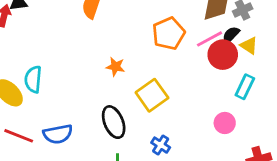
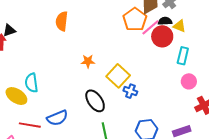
orange pentagon: (169, 33) -> (135, 19), moved
black semicircle: (231, 35) -> (165, 21), turned 56
pink circle: (225, 123) -> (189, 81), moved
blue cross: (161, 145) -> (130, 91), moved

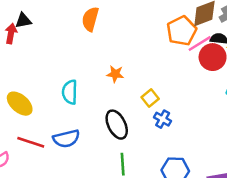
yellow square: (118, 76) -> (150, 98), size x0.6
cyan semicircle: (31, 83) -> (70, 92), moved

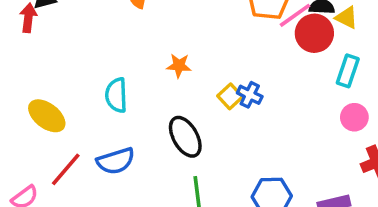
blue cross: (163, 119) -> (250, 95), moved
red line: (31, 142) -> (66, 169), turned -64

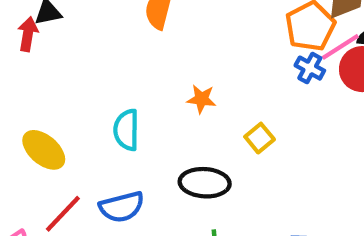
blue cross: (250, 95) -> (310, 68), moved
black ellipse: (185, 137) -> (205, 183), turned -60

